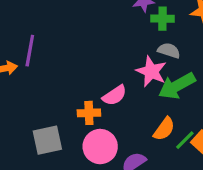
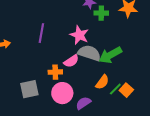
purple line: (30, 51) -> (41, 33), moved
gray semicircle: (169, 51) -> (89, 53), moved, size x1.6
pink star: (151, 71) -> (79, 35), moved

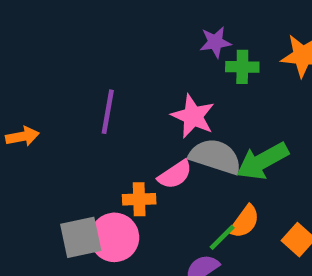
green line: (115, 89) -> (222, 237), moved
pink circle: (62, 93) -> (114, 237), moved

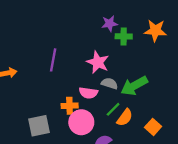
gray semicircle: (215, 157) -> (110, 83), size x0.6
pink semicircle: (175, 175) -> (88, 93), turned 42
pink circle: (114, 237) -> (81, 122), moved
green line: (222, 237) -> (113, 109), moved

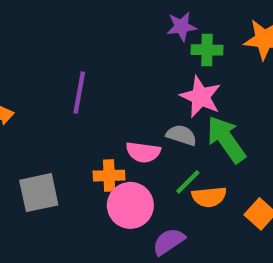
pink star: (98, 62) -> (201, 97), moved
green arrow: (134, 86) -> (226, 139), turned 84
orange semicircle: (125, 118) -> (209, 197), turned 48
gray square: (39, 126) -> (39, 193), moved

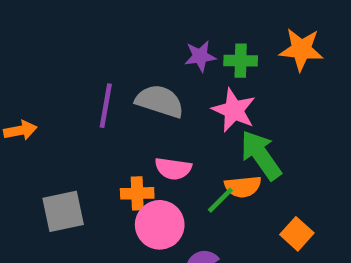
purple star: (181, 27) -> (200, 56), moved
gray semicircle: (181, 135) -> (160, 101), moved, size x1.5
orange semicircle: (209, 197) -> (243, 187), moved

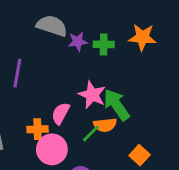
gray semicircle: (160, 101) -> (52, 26), moved
pink star: (234, 110) -> (92, 95), moved
pink semicircle: (173, 169) -> (61, 113), turned 110

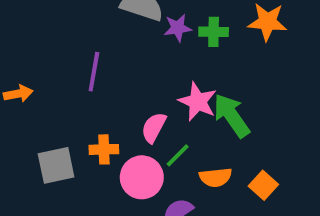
orange semicircle: (105, 125) -> (216, 177), moved
orange cross: (38, 129) -> (104, 149), moved
green line: (91, 134) -> (178, 155), moved

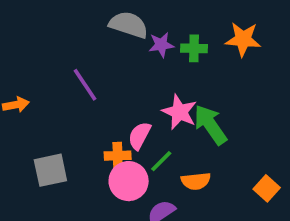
purple line: (94, 72) -> (85, 85), turned -44
orange cross: (104, 149) -> (118, 156), moved
orange square: (263, 185) -> (267, 188), moved

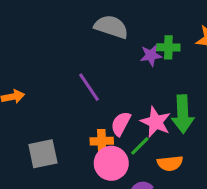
purple star: (161, 45) -> (151, 55), moved
purple line: (85, 85) -> (89, 87), moved
pink star: (179, 112) -> (156, 122), moved
green arrow: (210, 125) -> (183, 114), turned -147

